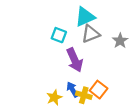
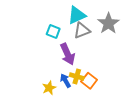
gray star: (120, 41) -> (108, 23), moved, size x1.5
yellow cross: (84, 95) -> (77, 77), moved

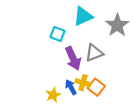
gray triangle: (82, 31) -> (94, 53), moved

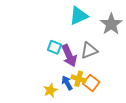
cyan square: (58, 34) -> (54, 47), moved

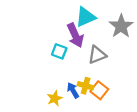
purple arrow: (69, 56) -> (75, 35), moved

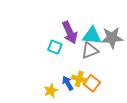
cyan triangle: (86, 17) -> (92, 36), moved, turned 30
gray star: (121, 26) -> (112, 38), moved, turned 30

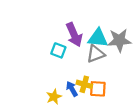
orange square: (92, 83) -> (98, 89), turned -35

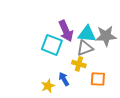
cyan square: (58, 50) -> (52, 45), size x1.5
yellow cross: (84, 84) -> (79, 64), moved
orange square: (98, 89) -> (98, 79), moved

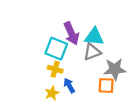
gray star: (106, 36) -> (115, 69), moved
yellow cross: (79, 64) -> (55, 69), moved

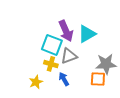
cyan triangle: (94, 37) -> (87, 34), turned -36
gray triangle: (92, 52) -> (69, 56), moved
yellow star: (52, 93) -> (36, 82), moved

